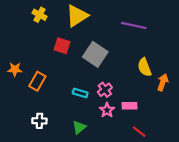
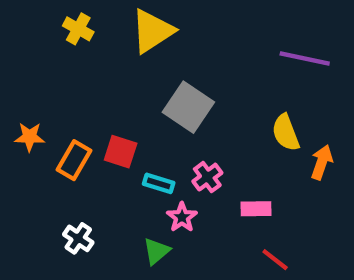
purple line: (134, 25) -> (305, 59), moved
red square: (62, 46) -> (121, 152), moved
pink star: (107, 110) -> (182, 217), moved
white cross: (39, 121) -> (78, 238), turned 32

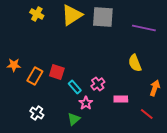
gray square: (188, 107) -> (103, 17), moved, turned -30
orange arrow: (322, 162) -> (155, 88), moved
cyan rectangle: (159, 183) -> (75, 87), turned 32
red line: (275, 260) -> (147, 114), moved

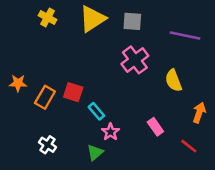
gray square: (103, 17) -> (132, 21), size x0.7
pink cross: (98, 84) -> (135, 60), moved, size x1.5
pink rectangle: (121, 99) -> (155, 127), turned 56

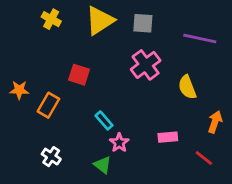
red square: (73, 92) -> (79, 75), moved
pink rectangle: (155, 127) -> (168, 137), turned -60
green triangle: (95, 152) -> (103, 165), turned -42

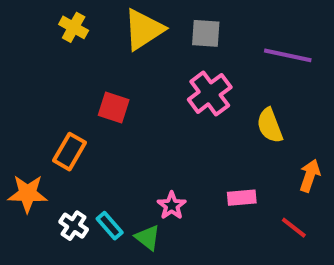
orange star: (19, 90) -> (27, 194), moved, size x1.4
cyan rectangle: (104, 120) -> (110, 226), moved

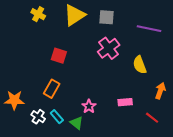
orange rectangle: (70, 152) -> (52, 89), moved

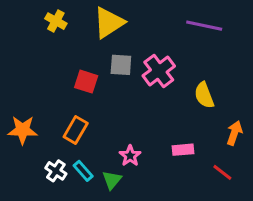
gray square: (107, 17) -> (121, 65), moved
purple line: (149, 29) -> (204, 26), moved
orange star: (14, 100) -> (23, 130), moved
green triangle: (76, 123) -> (112, 180), turned 32

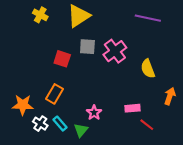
orange star: (23, 130) -> (23, 105), moved
red line: (222, 172) -> (147, 125), moved

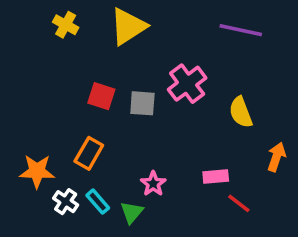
gray square: (87, 47) -> (142, 103), moved

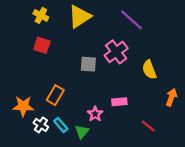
purple line: (241, 30) -> (132, 20), moved, turned 30
red square: (101, 96) -> (42, 45), moved
pink rectangle: (216, 177) -> (119, 102), moved

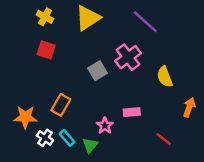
gray square: (88, 64) -> (98, 71), turned -35

